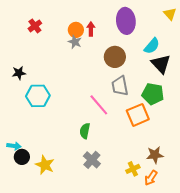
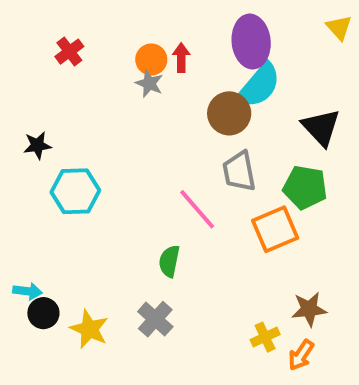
cyan semicircle: (152, 46) -> (259, 85), moved, size x1.4
gray cross: (92, 160) -> (155, 319), moved

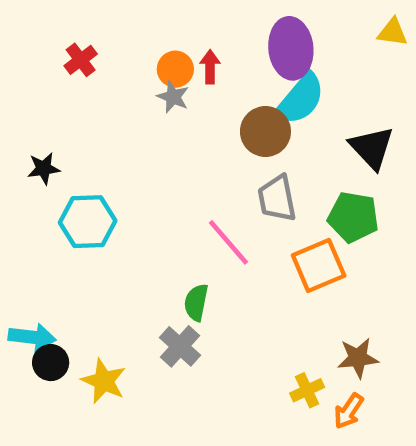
yellow triangle: (339, 28) -> (393, 32), turned -40
cyan arrow: (27, 291) -> (32, 337), size x1.4
gray cross: (155, 319) -> (180, 346), moved

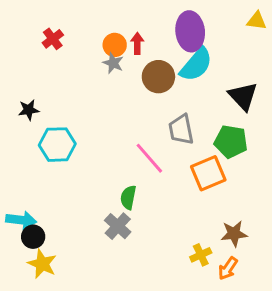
brown circle: (265, 132) -> (158, 77), moved
yellow star: (104, 381) -> (42, 264), moved

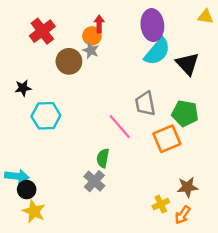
red cross: (53, 39) -> (42, 31), size x1.5
red arrow: (137, 43) -> (99, 24), moved
brown circle: (158, 77) -> (69, 61), moved
black triangle: (243, 96) -> (187, 64), moved

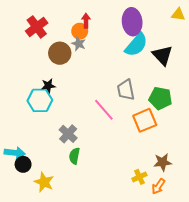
black star: (23, 88) -> (48, 86), moved
green semicircle: (103, 158) -> (74, 156), moved
gray cross: (94, 181) -> (68, 134), moved
yellow star: (34, 211) -> (44, 182), moved

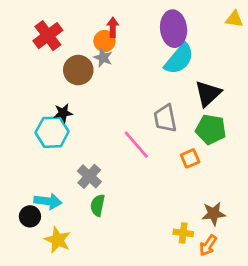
black triangle: (163, 55) -> (208, 94), moved, turned 30
orange square: (145, 120) -> (190, 158), size x0.6
cyan arrow: (15, 153) -> (48, 201), moved
yellow cross: (139, 177) -> (183, 233), turned 32

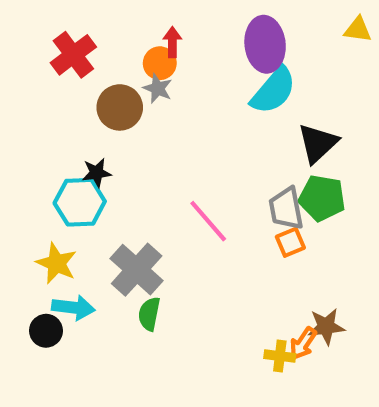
gray trapezoid: (165, 118) -> (286, 209), moved
gray cross: (89, 176) -> (137, 270), size x1.4
yellow star: (58, 240) -> (57, 263), moved
orange arrow: (208, 245) -> (303, 343), moved

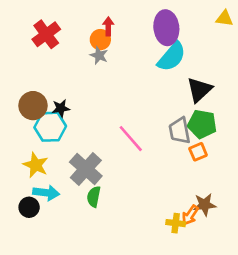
brown circle: (120, 107) -> (33, 106), moved
orange square: (290, 242) -> (198, 152), moved

